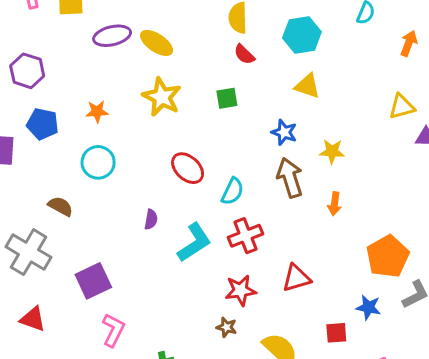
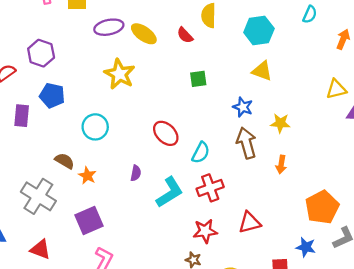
red semicircle: (244, 54) -> (185, 35), moved
yellow star: (162, 97) -> (120, 74), moved
orange star: (97, 112) -> (87, 176), moved, turned 30

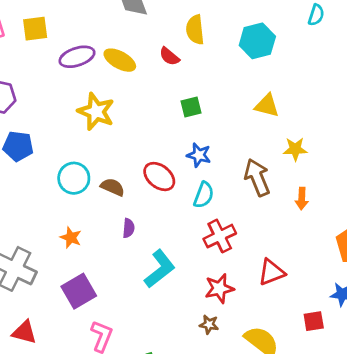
yellow triangle: (262, 71) -> (267, 106), moved
blue star: (243, 107) -> (199, 155), moved
brown semicircle: (65, 161) -> (113, 187), moved
cyan L-shape: (170, 192) -> (160, 269), moved

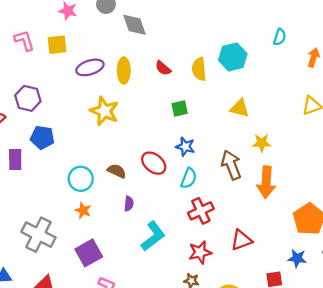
yellow semicircle: (195, 30) -> (199, 69), moved
yellow ellipse: (120, 60) -> (124, 71), turned 60
cyan circle: (74, 178) -> (81, 179), moved
orange arrow: (302, 199) -> (266, 182), size x1.8

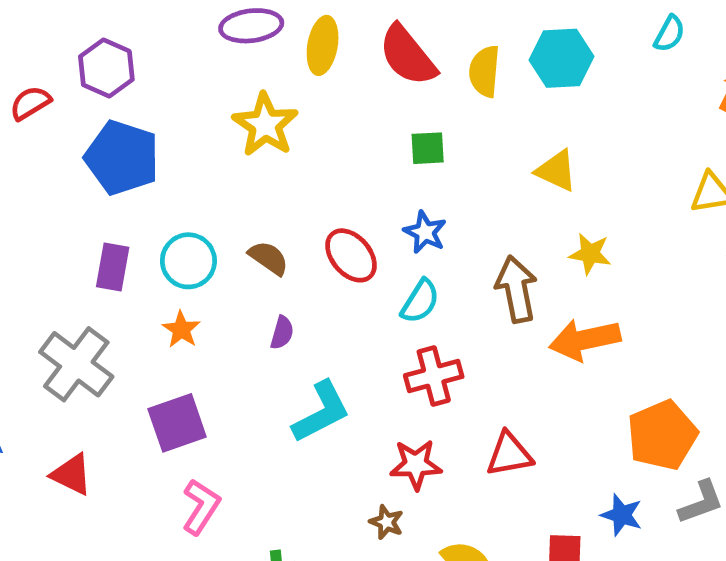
red semicircle: (163, 68) -> (408, 55), size x1.8
blue pentagon: (42, 138) -> (122, 158), size x1.4
purple rectangle: (15, 159) -> (113, 267), moved
orange arrow: (266, 182) -> (585, 340), turned 64

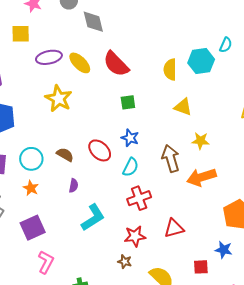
yellow ellipse: (323, 45) -> (80, 63), turned -50
cyan hexagon: (561, 58) -> (201, 61), moved
yellow semicircle: (484, 71) -> (170, 70), moved

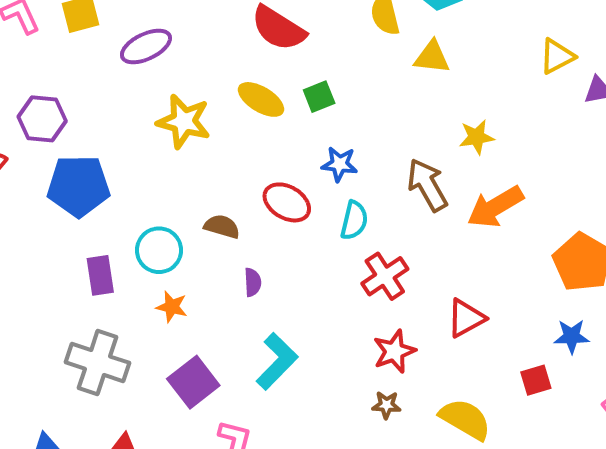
yellow ellipse: (80, 63) -> (261, 99), moved
yellow triangle: (183, 107) -> (432, 57), moved
cyan L-shape: (93, 218) -> (277, 361), moved

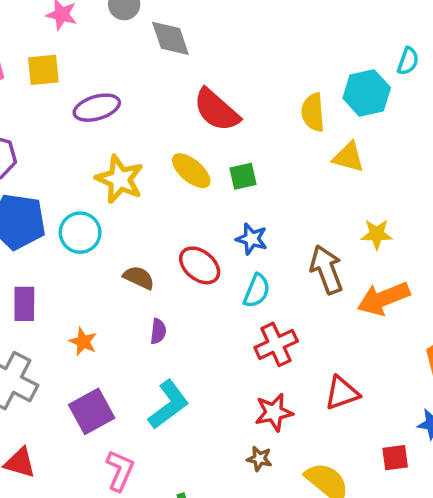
cyan circle: (159, 250) -> (80, 233), moved

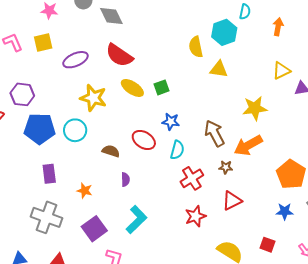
red semicircle: (217, 110) -> (119, 55), moved
yellow star: (377, 234) -> (255, 108), moved, size x1.4
red square: (395, 458) -> (267, 245), moved, turned 35
brown star: (259, 459) -> (226, 167), moved

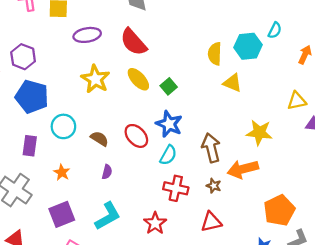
green square: (162, 87) -> (169, 86), turned -35
blue star: (171, 122) -> (169, 124), size x1.4
cyan circle: (75, 130) -> (63, 126), moved
red cross: (192, 178) -> (176, 188), turned 30
red star: (195, 216) -> (155, 223), moved, turned -30

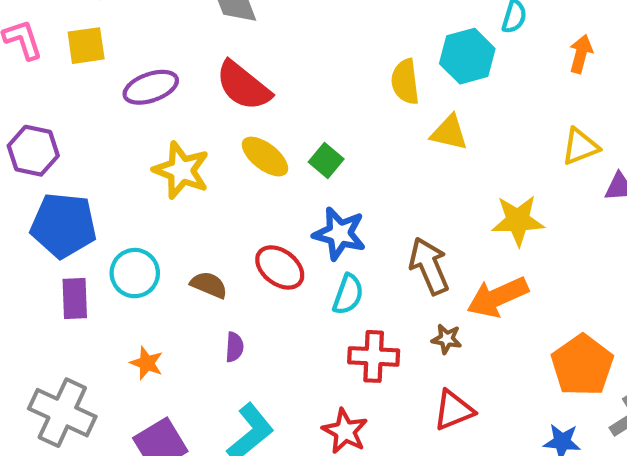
purple rectangle: (30, 146) -> (75, 298), moved

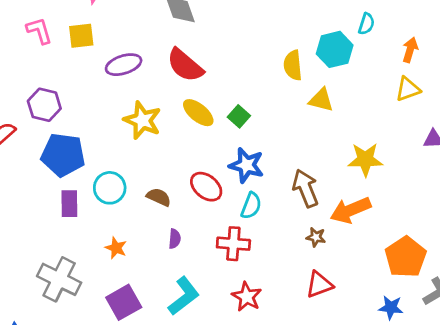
yellow triangle: (580, 147) -> (408, 89), moved
red cross: (374, 356) -> (233, 244), moved

